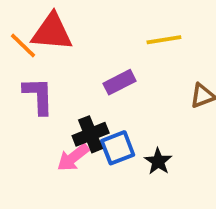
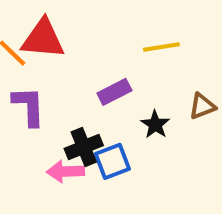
pink arrow: (73, 158) -> (65, 171), turned 36
black star: (158, 161) -> (155, 125), moved

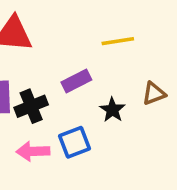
black cross: (84, 147) -> (31, 106), moved

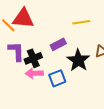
black star: (112, 110) -> (78, 60), size x1.6
pink arrow: (33, 151) -> (34, 73), moved

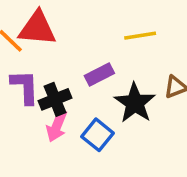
pink arrow: (34, 73) -> (57, 126), turned -66
blue square: (57, 78) -> (98, 135), turned -30

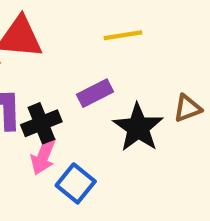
yellow line: (140, 36) -> (123, 35), moved
blue square: (98, 135) -> (76, 183), moved

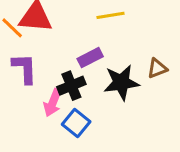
black cross: (41, 123) -> (71, 86), moved
black star: (138, 128) -> (121, 82), turned 30

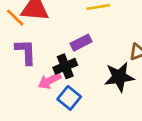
black star: (121, 82) -> (119, 77), moved
pink arrow: (53, 103) -> (49, 81), turned 40

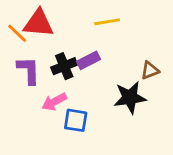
black cross: (65, 66) -> (64, 66), moved
blue square: (69, 98) -> (76, 120), turned -30

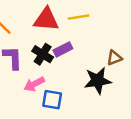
red triangle: (39, 23) -> (46, 19), moved
black cross: (64, 66) -> (43, 54), turned -36

